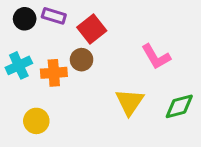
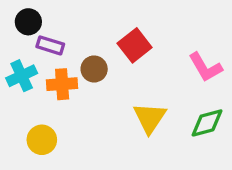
purple rectangle: (54, 16) -> (50, 45), moved
red square: (92, 29) -> (135, 45), moved
pink L-shape: (156, 57) -> (205, 67), moved

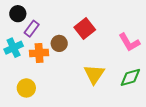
purple rectangle: (50, 45) -> (32, 29), turned -70

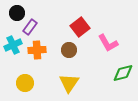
pink L-shape: (129, 42) -> (108, 43), moved
brown circle: (59, 43) -> (69, 50), moved
yellow triangle: (94, 74) -> (69, 83), moved

